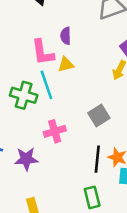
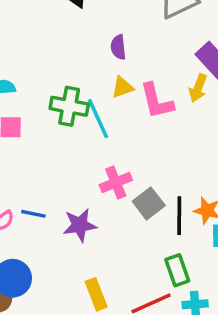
pink L-shape: (43, 52) -> (157, 101), moved
green cross: (24, 95) -> (69, 106), moved
gray square: (99, 115) -> (149, 203), moved

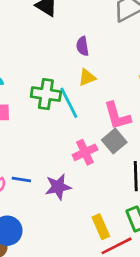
pink L-shape: (157, 101) -> (117, 116), moved
gray square: (149, 203) -> (114, 141), moved
yellow rectangle: (96, 294) -> (101, 227), moved

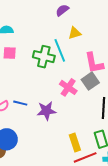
purple semicircle: (83, 46) -> (62, 10), moved, turned 56
green cross: (46, 94) -> (44, 57), moved
pink cross: (85, 152) -> (68, 87), turned -36

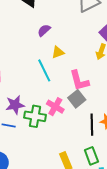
green cross: (44, 57) -> (35, 116), moved
purple star: (46, 111) -> (15, 105), moved

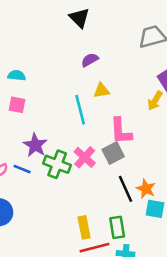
purple star: (15, 105) -> (35, 145), turned 30
black line: (92, 125) -> (126, 189), turned -35

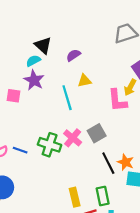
black triangle: (79, 18) -> (43, 45), moved
cyan semicircle: (17, 75) -> (33, 61), moved, turned -32
pink L-shape: (121, 131) -> (117, 100), moved
purple star: (35, 145) -> (34, 80), moved

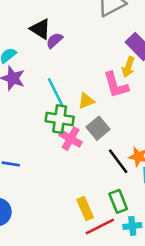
black triangle: (43, 45) -> (40, 29), moved
yellow triangle: (84, 81) -> (86, 101), moved
green cross: (50, 145) -> (60, 119), moved

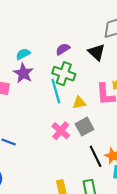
black triangle: (40, 29) -> (97, 52), moved
green cross: (60, 119) -> (64, 74), moved

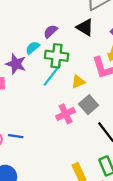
cyan semicircle: (23, 54) -> (33, 48), moved
cyan line: (56, 91) -> (52, 75), turned 65
pink cross: (61, 131) -> (66, 114), turned 36

